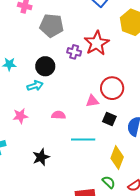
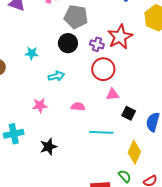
black circle: (45, 66) -> (68, 43), moved
red circle: (112, 88) -> (103, 69), moved
black star: (41, 157) -> (48, 147), moved

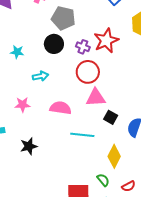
pink triangle: (113, 94) -> (96, 98), size x1.5
pink semicircle: (78, 107) -> (60, 108), size x1.5

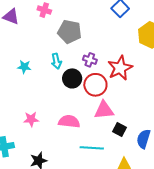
red star: (106, 41) -> (120, 68), moved
black circle: (54, 44) -> (72, 78), moved
cyan arrow: (40, 76) -> (56, 61), moved, turned 91

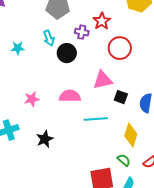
red star: (120, 68) -> (102, 21), moved, size x0.7
red circle: (95, 85) -> (120, 48), moved

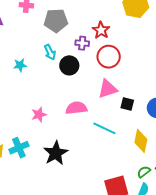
red circle: (120, 48) -> (109, 57), moved
cyan line: (96, 119) -> (104, 128), turned 35
black star: (45, 139) -> (56, 153), size x1.4
green semicircle: (124, 160) -> (144, 172), moved, turned -72

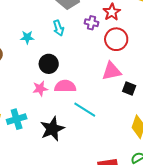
black circle: (69, 65) -> (49, 64), moved
pink semicircle: (76, 108) -> (65, 86), moved
cyan line: (104, 128) -> (85, 110), moved

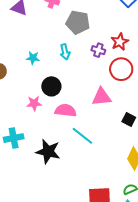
pink triangle: (112, 71) -> (102, 97), moved
pink star: (40, 89) -> (34, 103), moved
black star: (52, 129) -> (48, 152), turned 30

